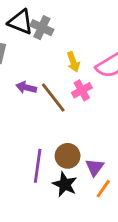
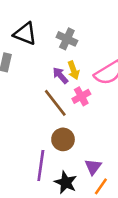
gray cross: (42, 28) -> (67, 39), moved
purple arrow: (26, 87) -> (60, 75), moved, turned 36
brown circle: (68, 156) -> (63, 139), moved

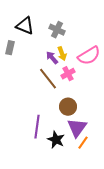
brown circle: (63, 139) -> (68, 107), moved
purple triangle: (93, 167) -> (77, 128), size x1.5

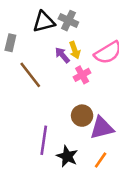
black triangle: (25, 26) -> (44, 22), moved, turned -36
brown line: (48, 79) -> (30, 75), moved
purple triangle: (77, 128) -> (102, 128), moved, turned 40

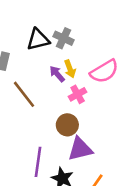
brown circle: (82, 116) -> (67, 125), moved
purple triangle: (102, 128) -> (80, 149), moved

